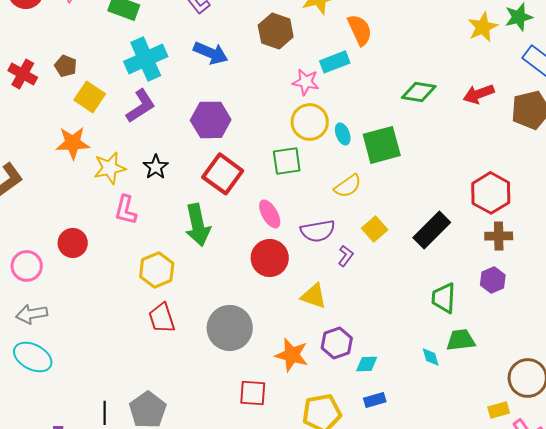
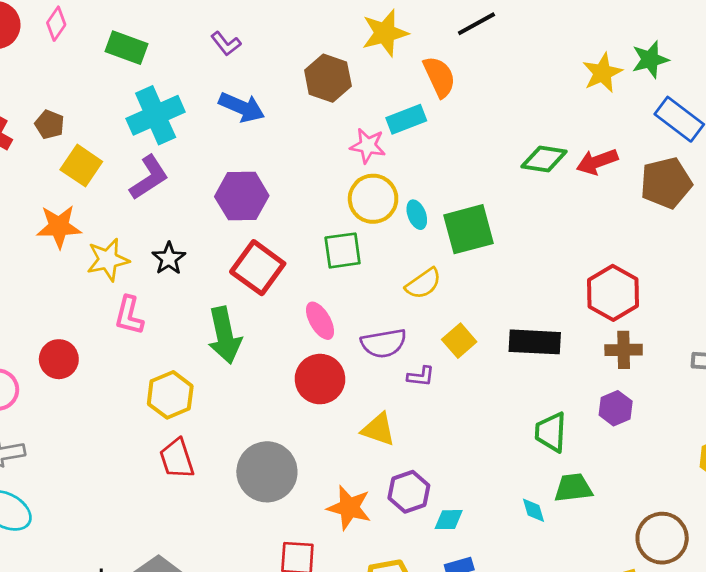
green diamond: (419, 92) -> (544, 159), moved
black rectangle: (432, 230) -> (535, 342), turned 48
purple L-shape: (346, 256) -> (421, 376), turned 60

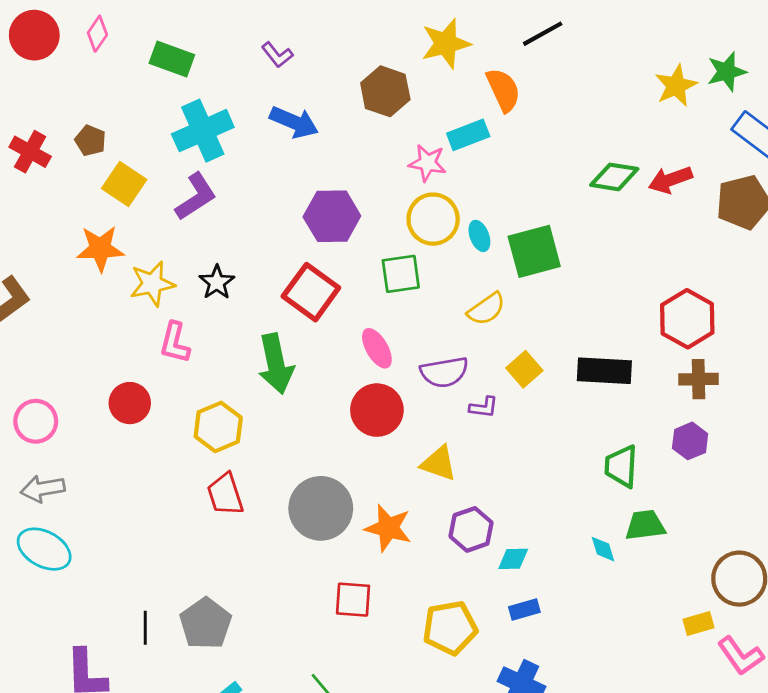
purple hexagon: (242, 196) -> (332, 216), moved
red circle: (59, 359) -> (130, 403), moved
orange star: (349, 508) -> (388, 528), moved

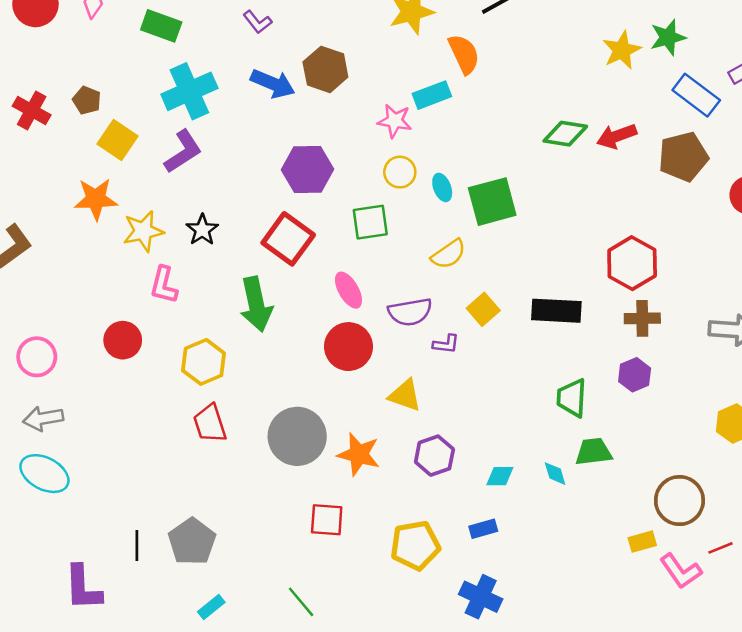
brown hexagon: (385, 91) -> (325, 69), moved
yellow circle: (433, 219) -> (400, 172), size x0.7
cyan diamond: (513, 559) -> (500, 476), moved

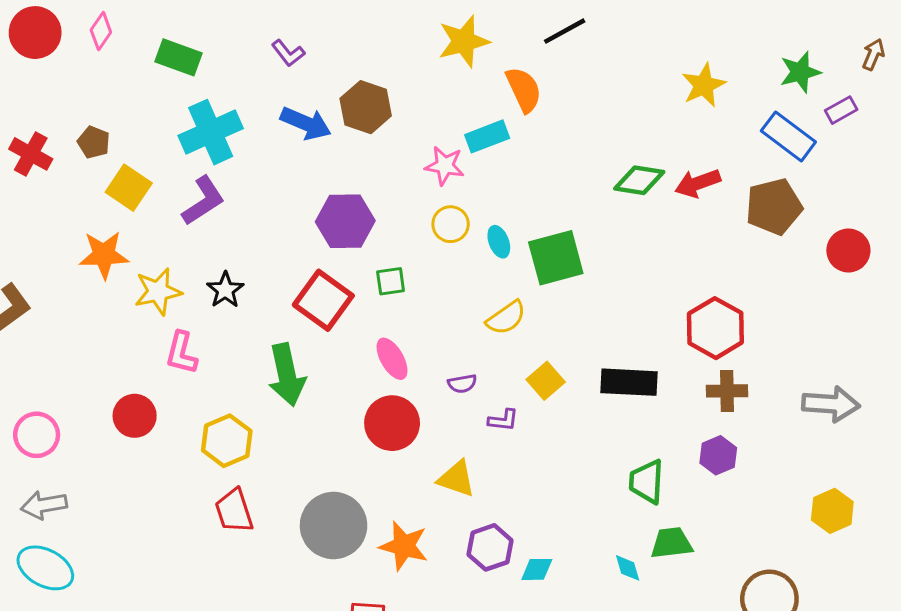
green star: (668, 37) -> (800, 72), moved
green square: (370, 222) -> (391, 281), moved, size x0.7
purple semicircle: (410, 312) -> (462, 384), size x0.6
cyan diamond: (500, 476) -> (537, 569), moved

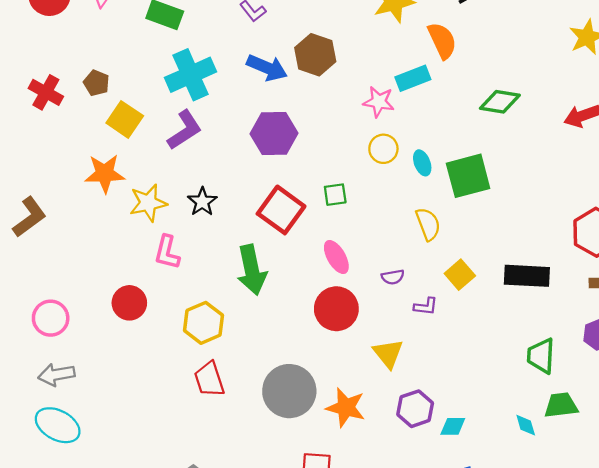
green diamond: (639, 180) -> (500, 102), moved
purple hexagon: (345, 221) -> (274, 134), moved
yellow semicircle: (506, 318) -> (428, 224), turned -76
yellow triangle: (456, 479) -> (388, 353), turned 32

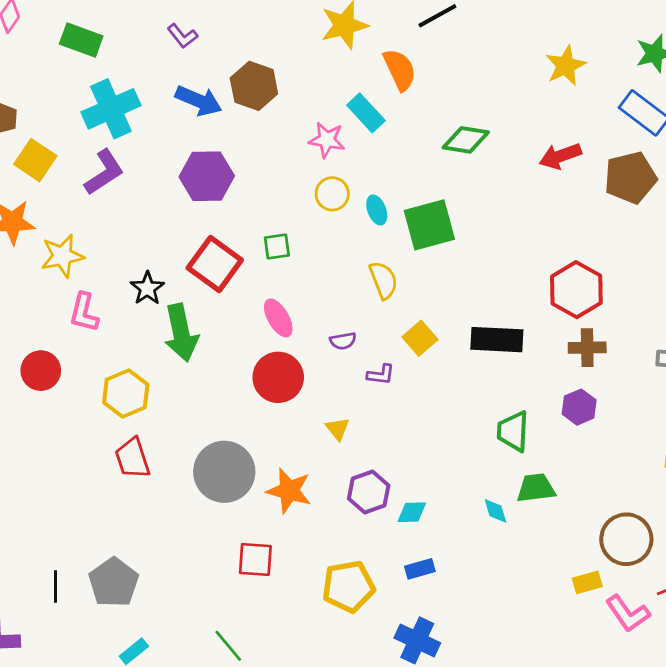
cyan rectangle: (413, 78) -> (366, 113), turned 68
black star: (202, 202) -> (147, 288), moved
yellow triangle: (388, 353) -> (338, 429), size x0.7

